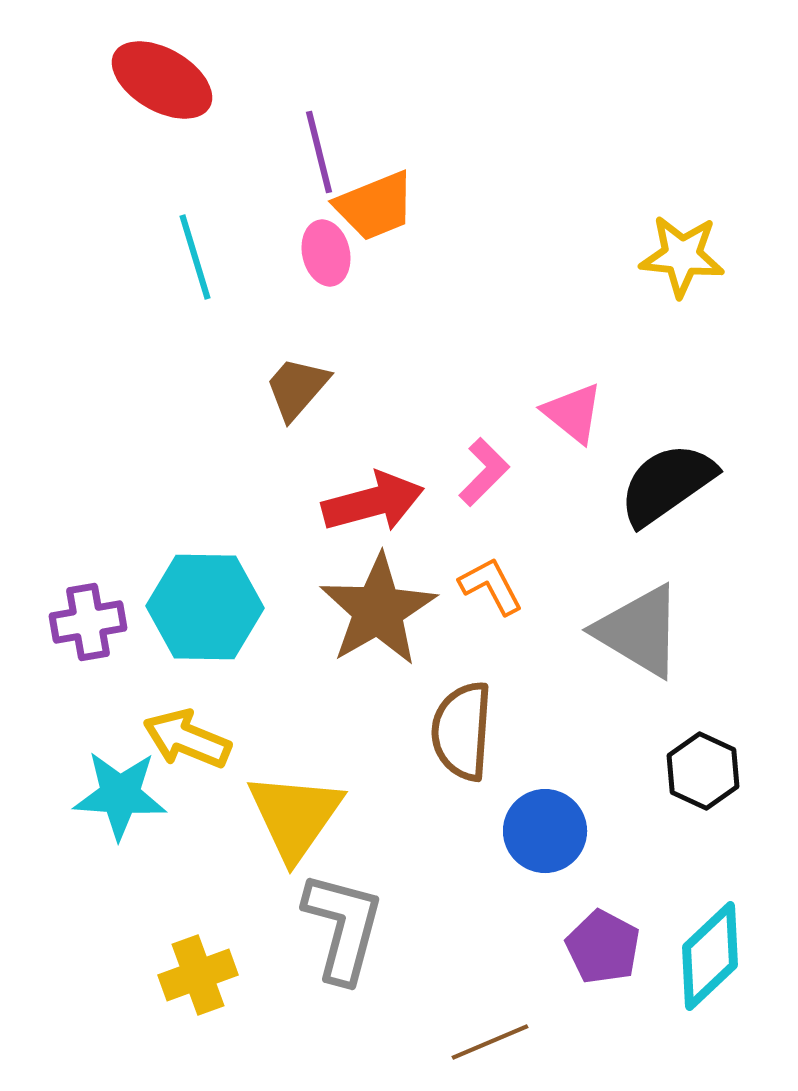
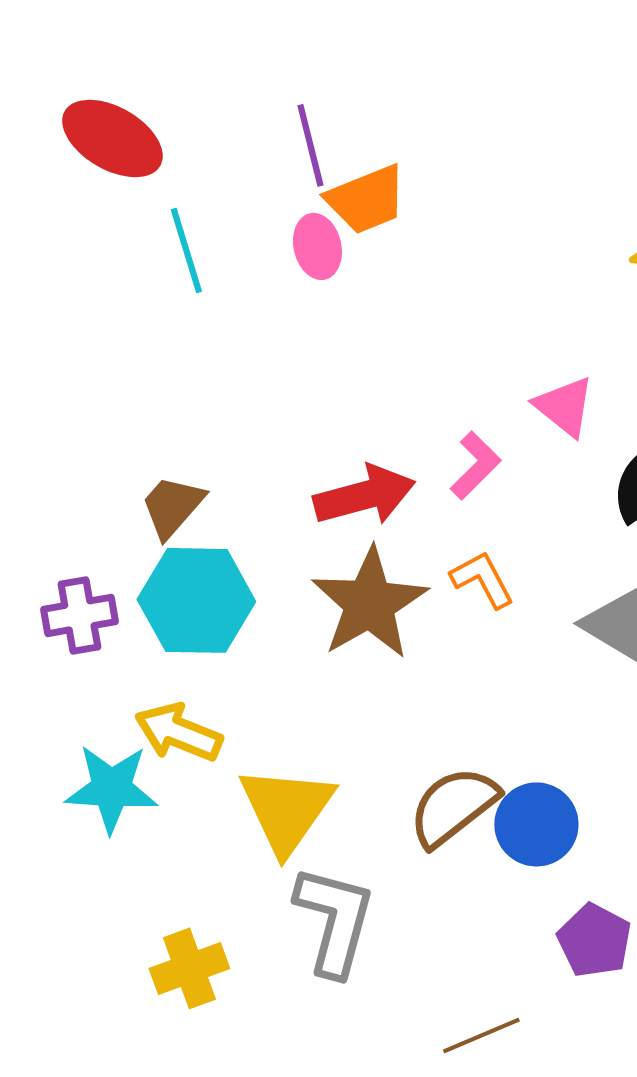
red ellipse: (162, 80) -> (112, 138), moved
brown trapezoid: (297, 388) -> (172, 506), moved
brown semicircle: (462, 731) -> (453, 806), moved, turned 48

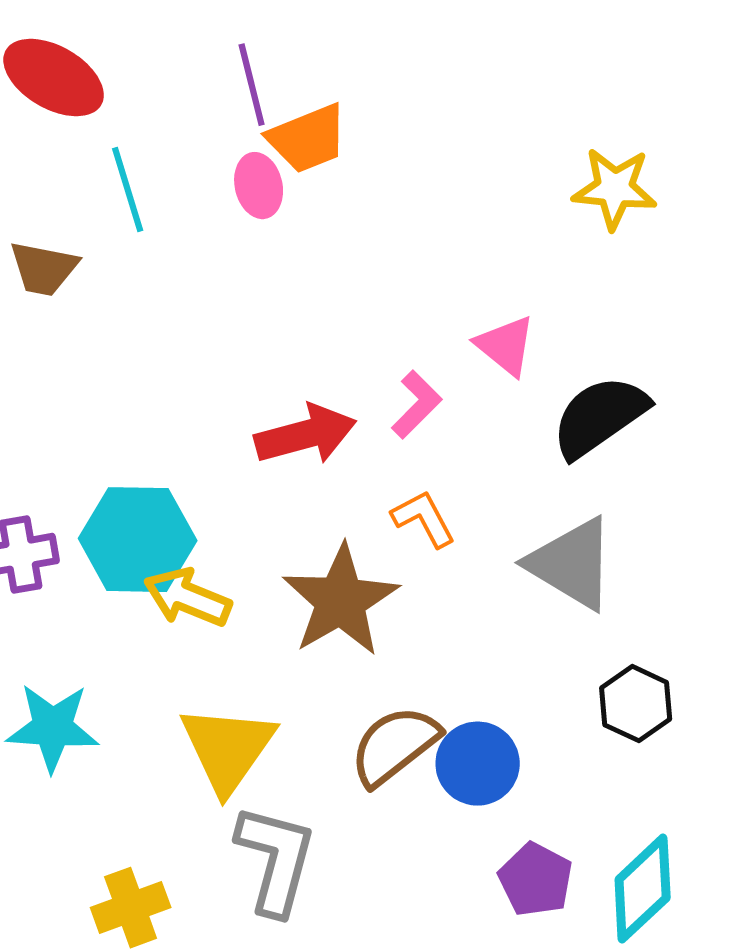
brown trapezoid: (172, 506) -> (44, 269), moved, turned -120
brown star: (369, 603) -> (341, 601), moved
yellow arrow: (178, 732) -> (188, 598), moved

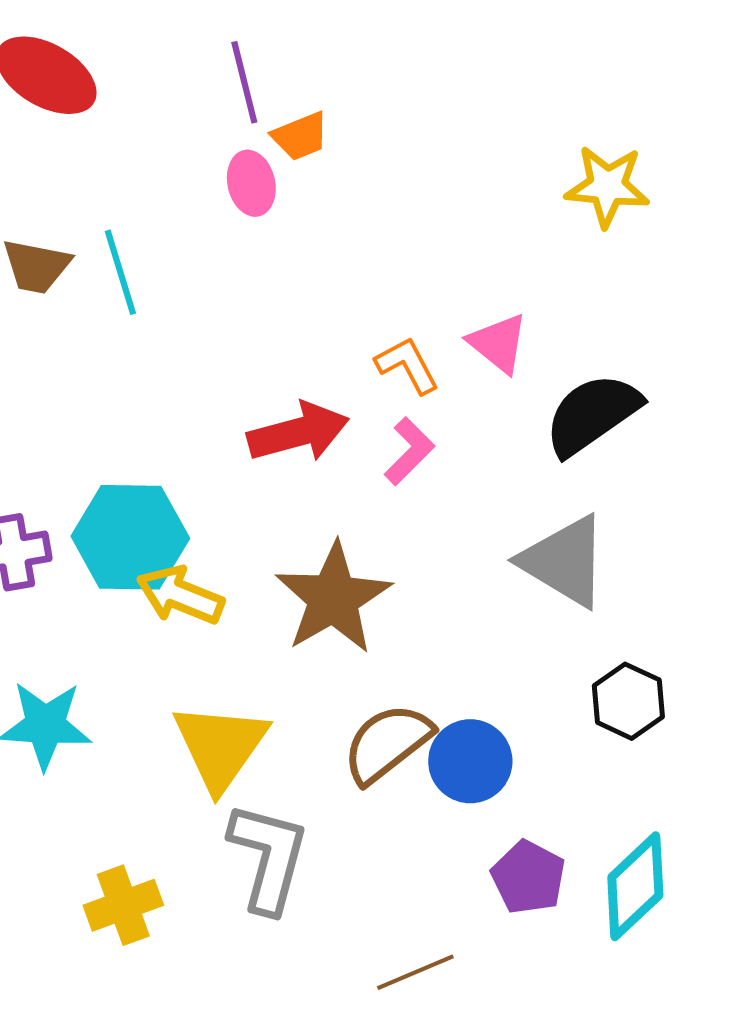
orange trapezoid: (308, 139) -> (300, 136), size x0.7
cyan line: (128, 190) -> (120, 272), moved
pink L-shape: (417, 405) -> (409, 451), moved
orange L-shape: (424, 519) -> (407, 365), moved

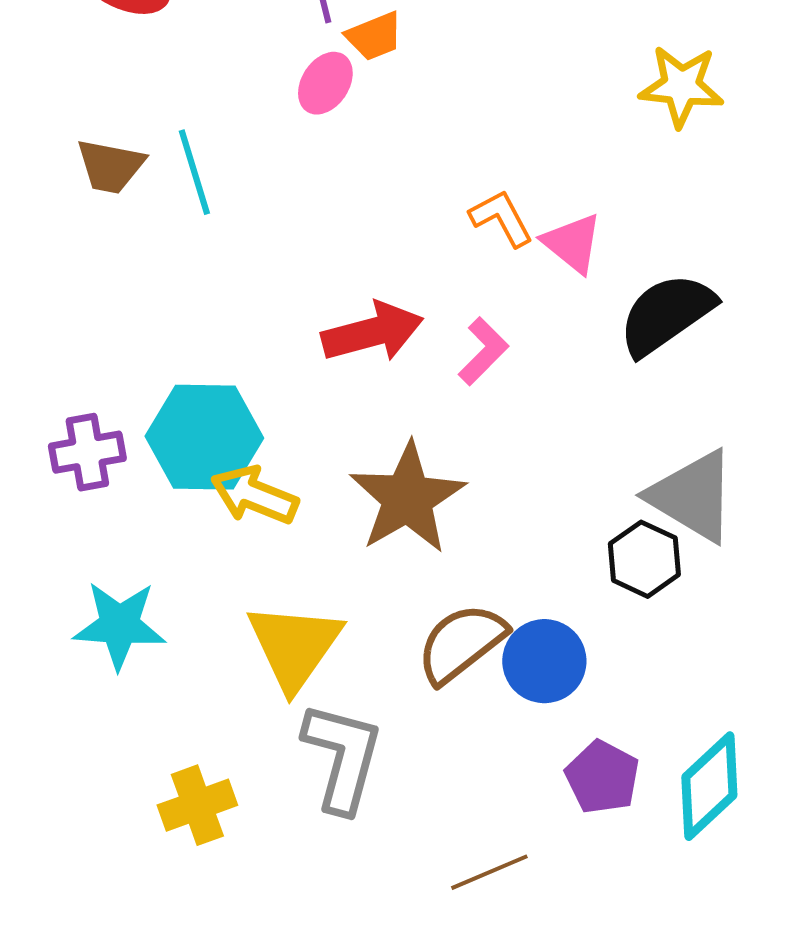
pink ellipse: (251, 183) -> (325, 83), turned 46
orange L-shape: (407, 365) -> (501, 218), moved
gray triangle: (564, 561) -> (692, 496), moved
black hexagon: (628, 701) -> (644, 559), moved

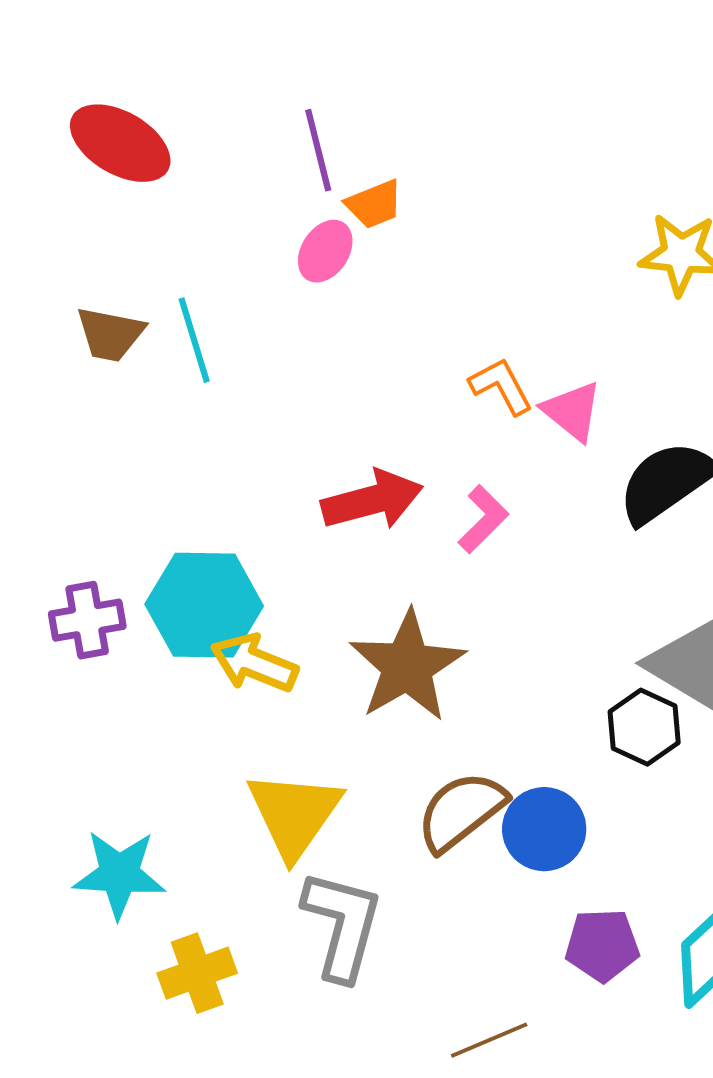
cyan star: (119, 625) -> (119, 874), moved
purple pentagon: (602, 777) -> (602, 945), turned -30

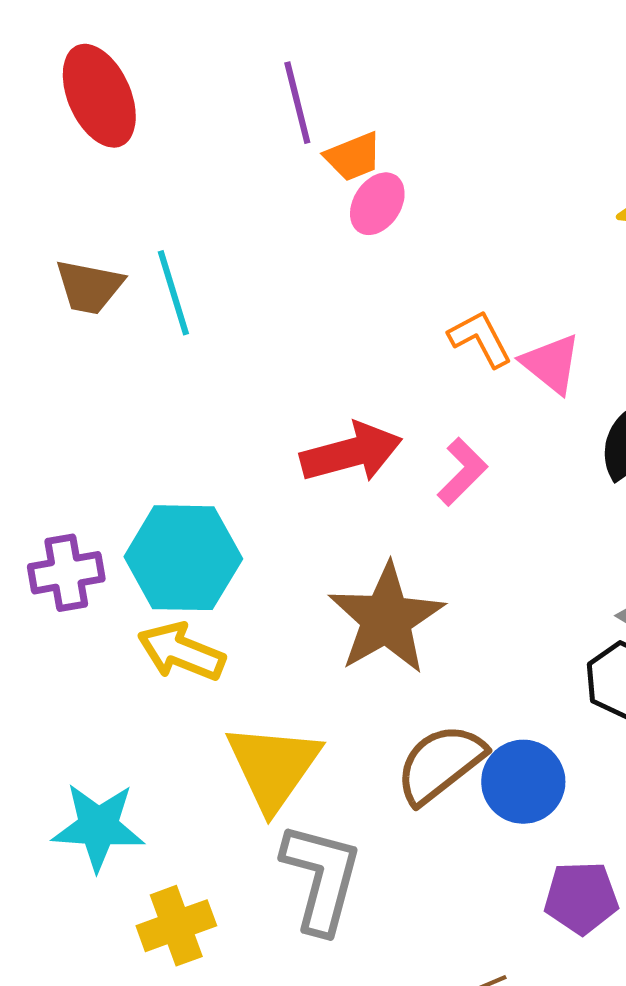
red ellipse: (120, 143) -> (99, 96), turned 36
pink ellipse: (325, 251) -> (377, 204), moved
yellow arrow: (254, 663) -> (181, 652), moved

